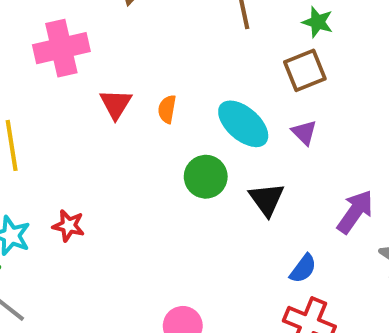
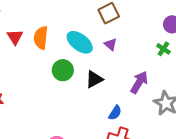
orange semicircle: (167, 109) -> (41, 38), size x1.6
black triangle: (267, 199) -> (94, 79), turned 42

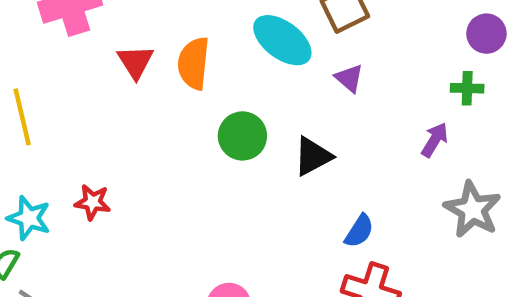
cyan ellipse: (80, 42) -> (282, 40), moved
green cross: (163, 49) -> (467, 88), turned -32
purple arrow: (139, 82) -> (435, 140), moved, size x0.7

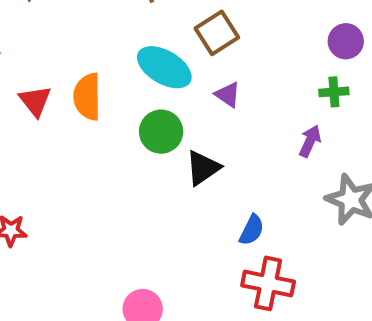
green circle: (242, 136) -> (161, 132), moved

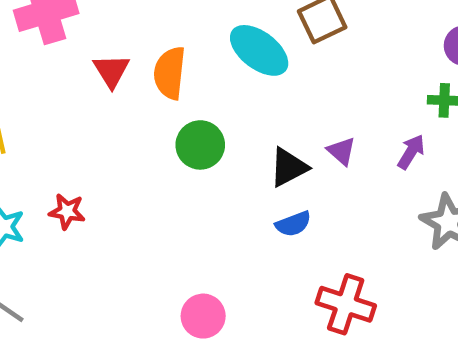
purple triangle: (228, 95) -> (341, 151), moved
green circle: (161, 132) -> (200, 145), moved
blue semicircle: (252, 230) -> (293, 224), moved, turned 36

